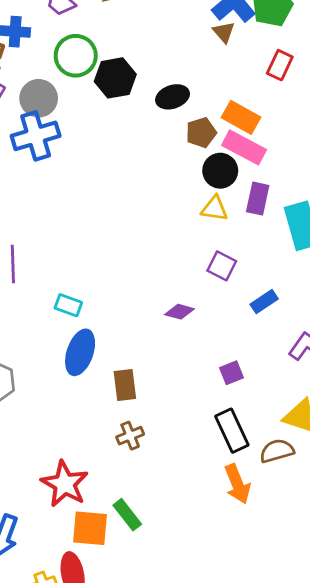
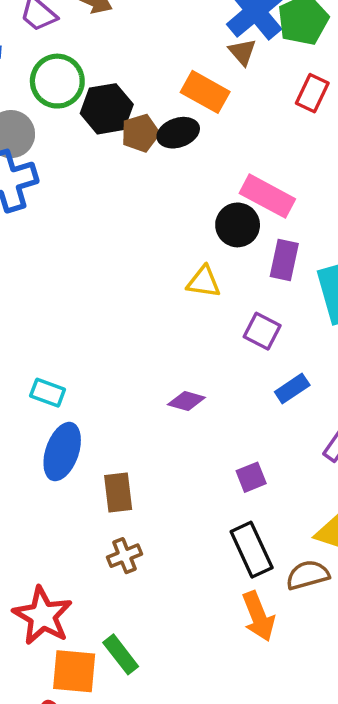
orange rectangle: (241, 117) -> (205, 92), moved
brown pentagon: (201, 133) -> (140, 133), moved
yellow triangle: (214, 209) -> (204, 282), moved
purple square: (222, 266) -> (262, 331), moved

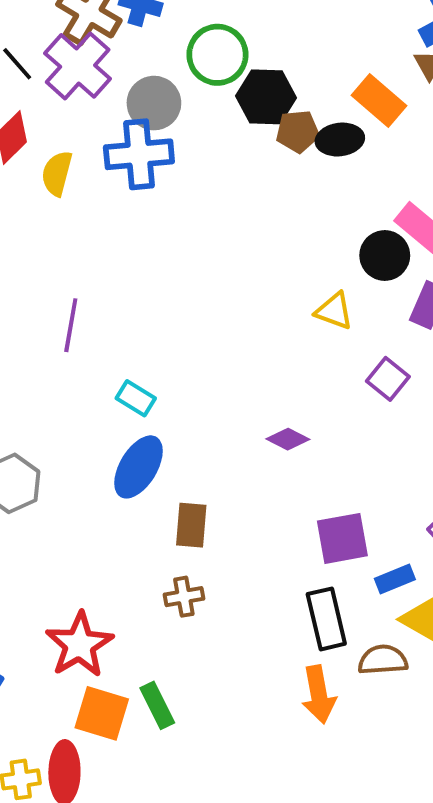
blue rectangle: (292, 389) -> (395, 579), moved
purple square: (251, 477) -> (342, 538), size x1.6

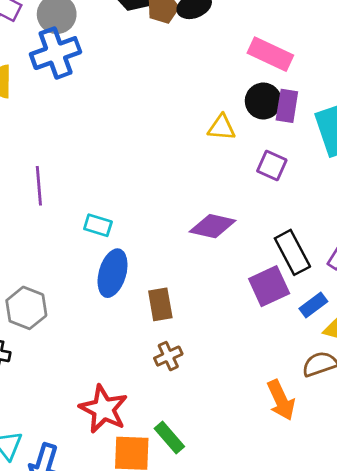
black circle: (385, 255) -> (263, 101), moved
purple diamond: (288, 439) -> (213, 226), size x1.5
black rectangle: (326, 619) -> (292, 252), moved

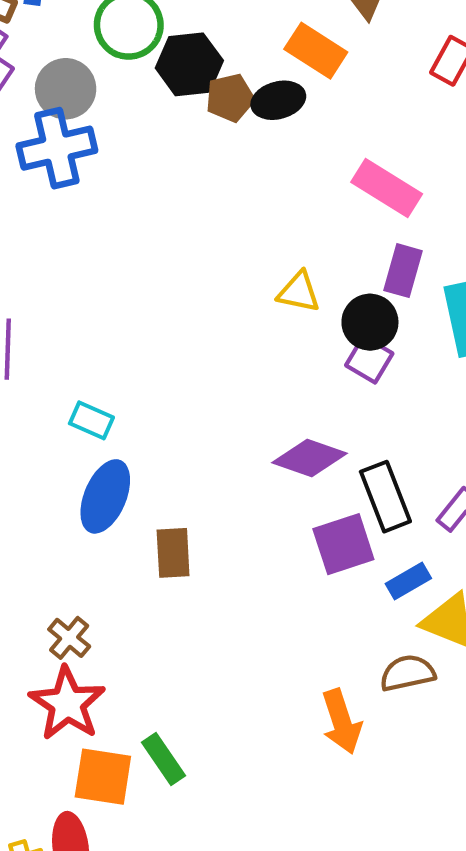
black circle: (263, 101) -> (370, 322), moved
purple diamond: (213, 226) -> (310, 458), moved
brown cross: (168, 356) -> (69, 638), moved, turned -32

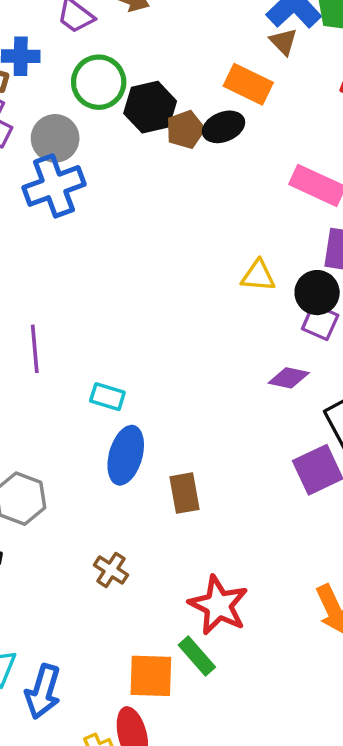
purple diamond: (310, 458) -> (289, 378), moved, size x0.7
red star: (67, 704) -> (218, 605), moved

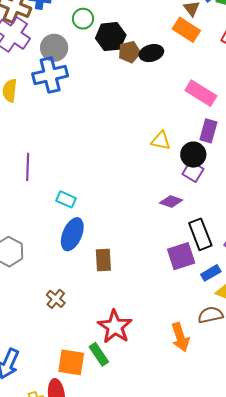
green circle: (99, 82) -> (83, 19), size x0.7
orange rectangle: (248, 84) -> (186, 30), moved

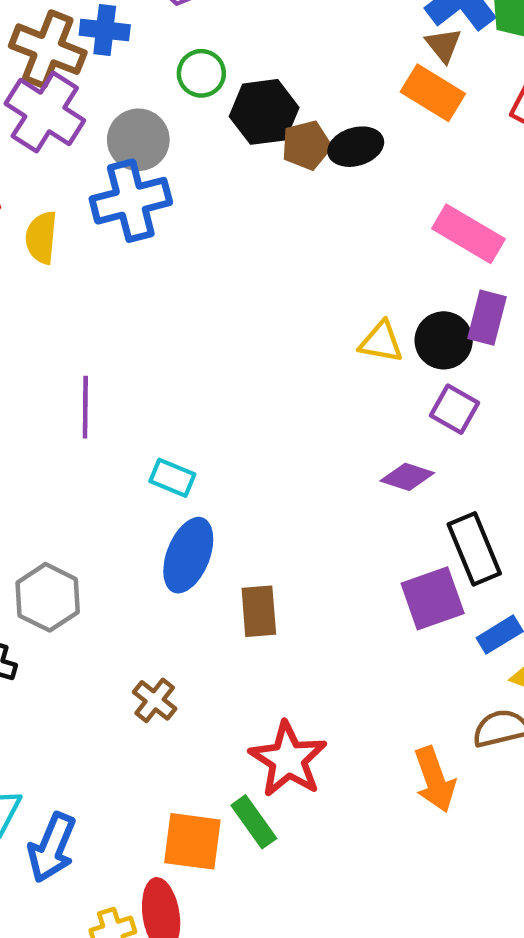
black circle: (193, 155) -> (444, 340), moved

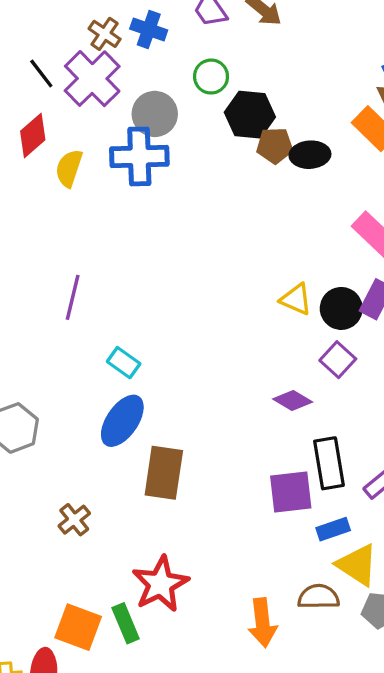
brown cross: (48, 49) -> (105, 34), size x0.6
brown rectangle: (259, 611) -> (164, 473), size x1.4

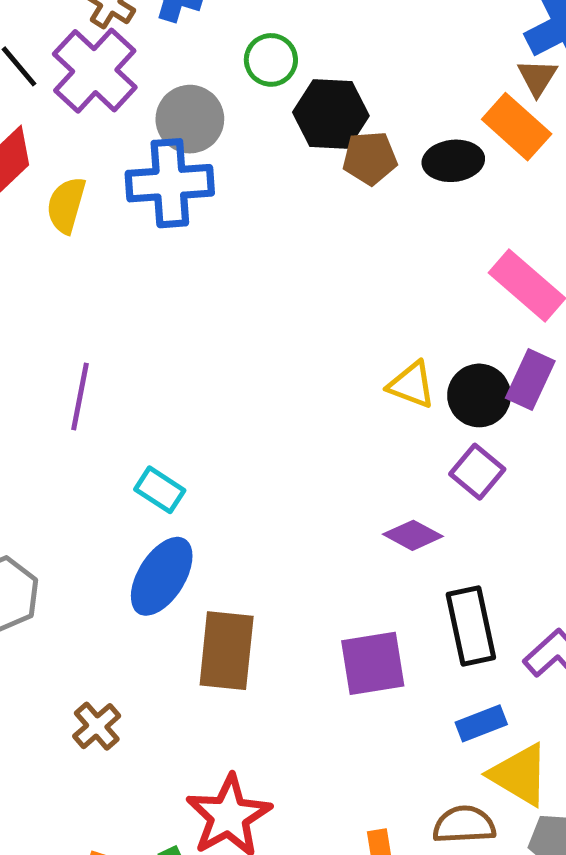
black ellipse: (310, 155) -> (453, 161), moved
purple square: (291, 492) -> (373, 663), moved

